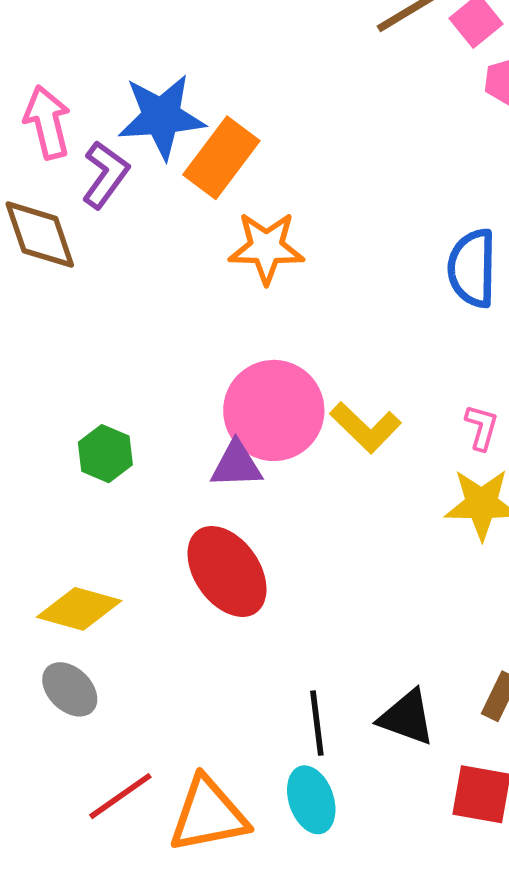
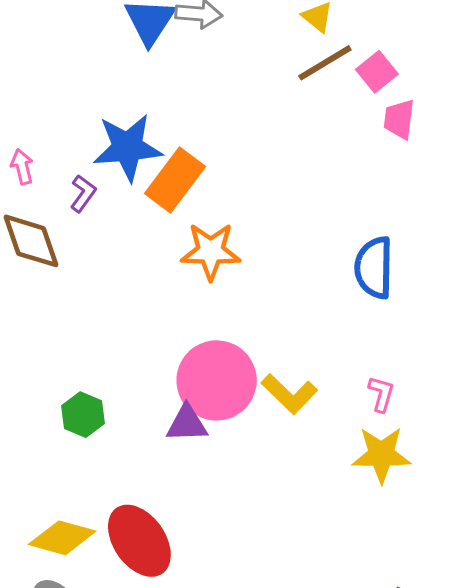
pink arrow: (47, 122) -> (22, 167), moved, size x0.6
purple L-shape: (105, 175) -> (83, 193), size x0.7
red ellipse: (227, 571) -> (139, 541), moved

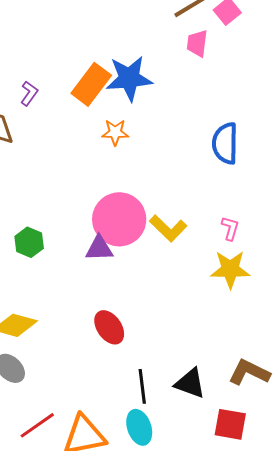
pink trapezoid: (399, 119) -> (197, 43), moved
blue star: (128, 147) -> (129, 78), moved
orange star: (211, 251) -> (115, 132), size x0.7
red ellipse: (139, 541) -> (109, 327), moved, size x0.7

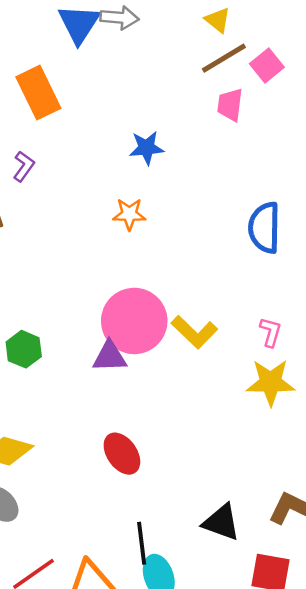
blue star: (129, 78) -> (146, 148), size x0.6
orange rectangle: (91, 84) -> (38, 93), moved, turned -63
black line: (142, 386) -> (142, 543), moved

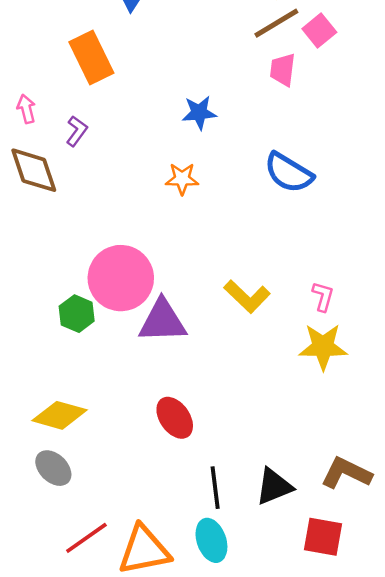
blue semicircle: (264, 228) -> (289, 173), moved, turned -60
pink circle: (134, 321) -> (121, 278), moved
purple triangle: (110, 357) -> (162, 321), size x1.4
black triangle: (221, 522) -> (274, 486), turned -42
black line: (142, 543) -> (215, 488), moved

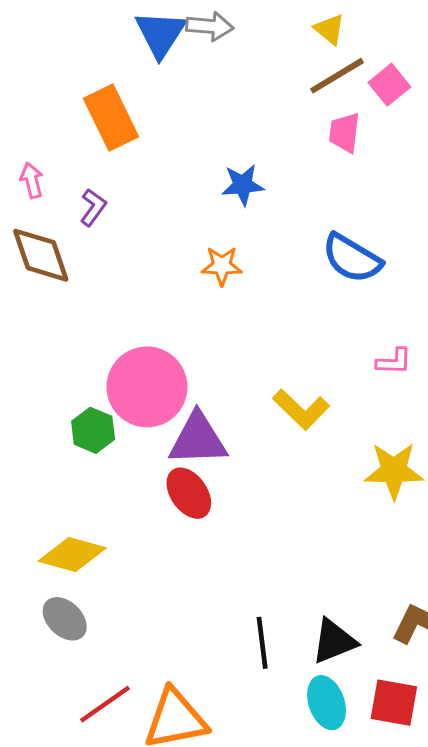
pink L-shape: (323, 296) -> (394, 361), moved, turned 76
red ellipse: (175, 418) -> (189, 493), moved
cyan ellipse: (211, 540) -> (327, 703), moved

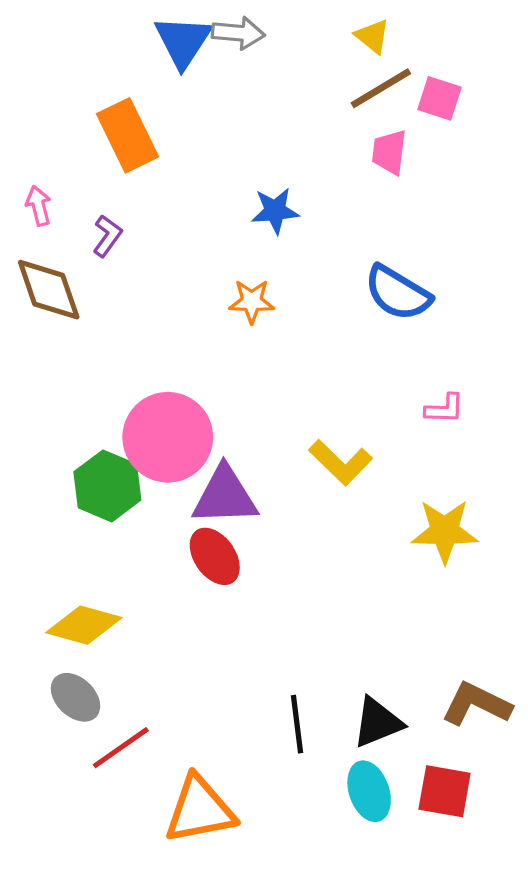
pink square: (389, 85) -> (440, 98), turned -33
green hexagon: (93, 430) -> (107, 486), size x1.4
red line: (105, 704) -> (121, 748), moved

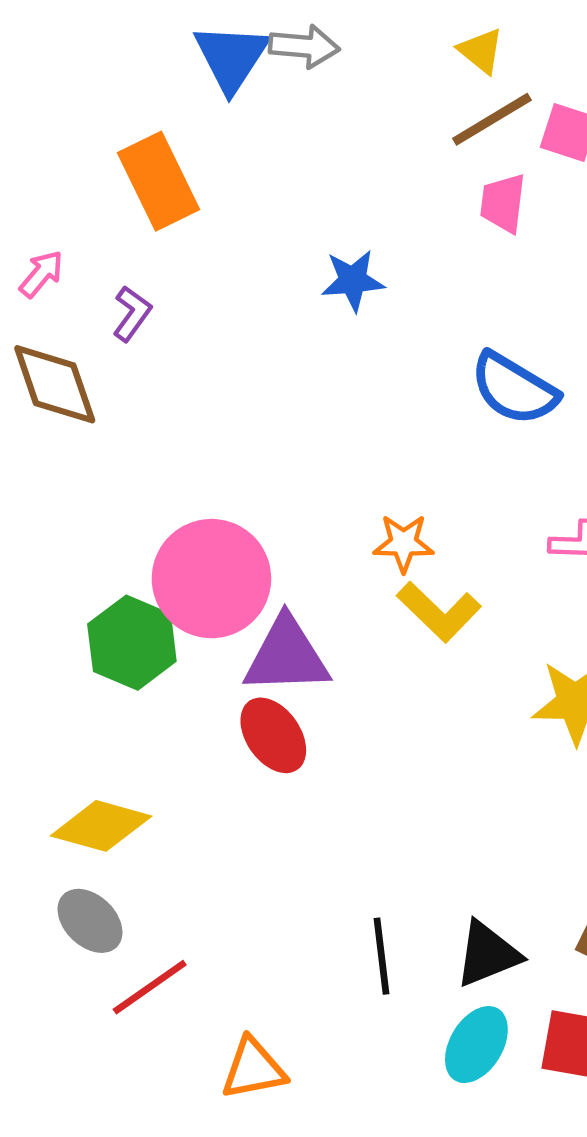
pink arrow: (39, 206) -> (41, 274), turned 54
orange star: (252, 301) -> (404, 543), moved
cyan ellipse: (369, 791) -> (476, 1045), turned 50
orange triangle: (200, 810) -> (253, 1069), size x0.7

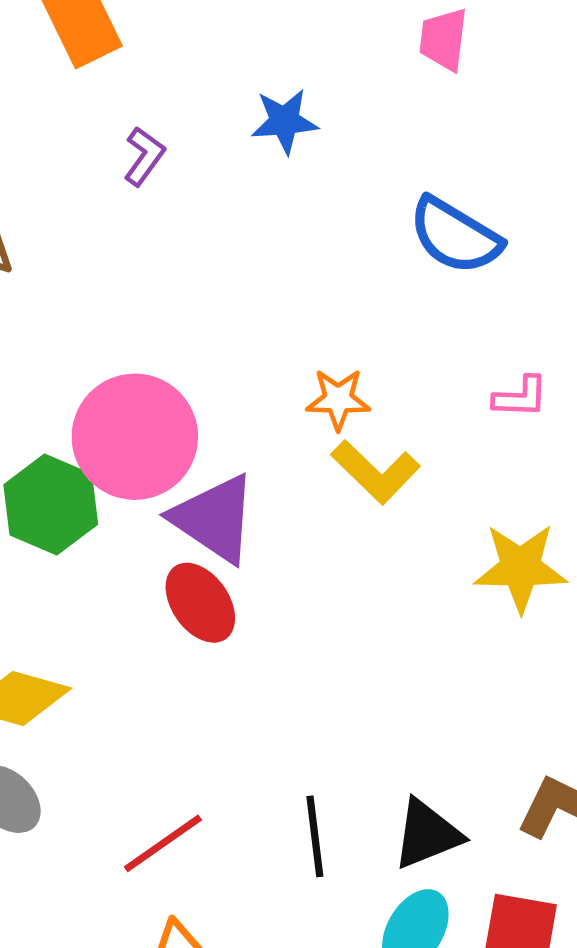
purple L-shape: (132, 314) -> (144, 156), moved
purple triangle: (287, 656) -> (214, 519), turned 36
red line: (150, 987) -> (163, 843), moved

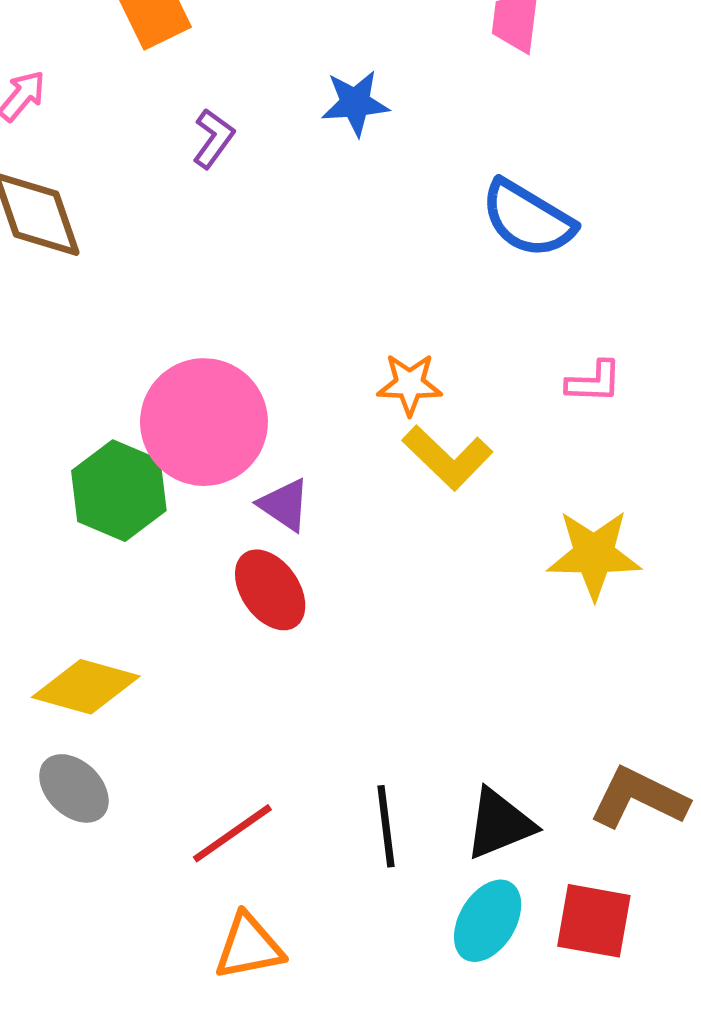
purple triangle: (214, 519) -> (284, 505), size x0.6

